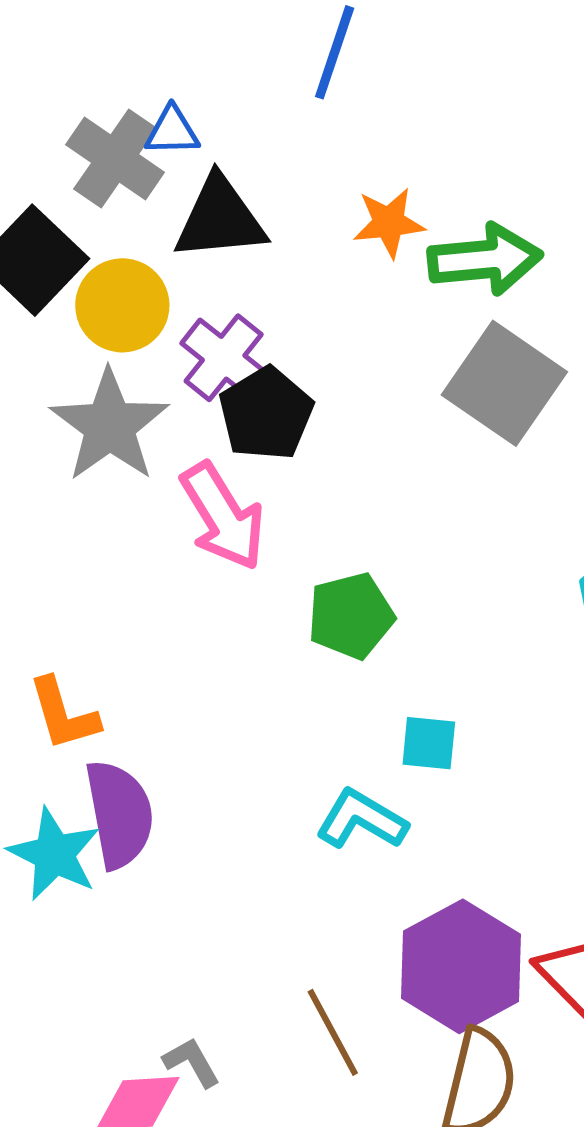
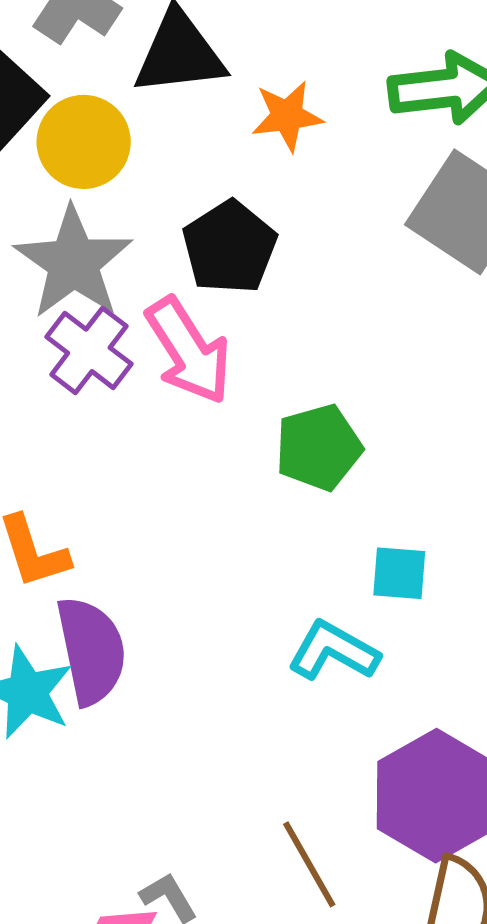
orange star: (389, 223) -> (287, 116), moved
purple cross: (224, 358) -> (89, 350), moved

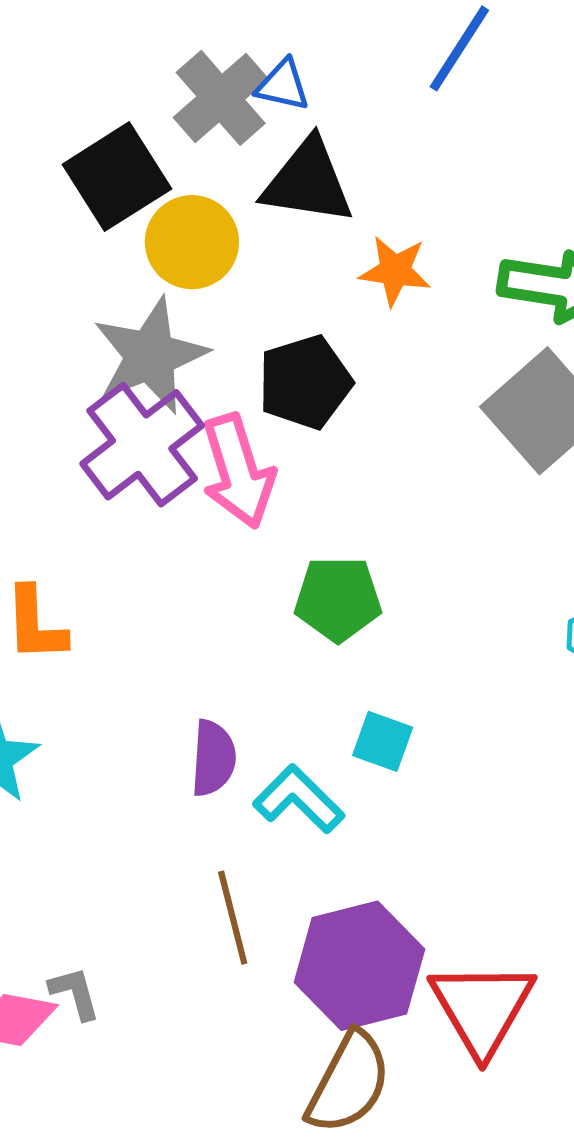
purple cross: (89, 350) -> (142, 445), size x1.4
purple semicircle: (91, 651) -> (213, 758), moved, size x0.7
brown line: (309, 864) -> (233, 918), moved

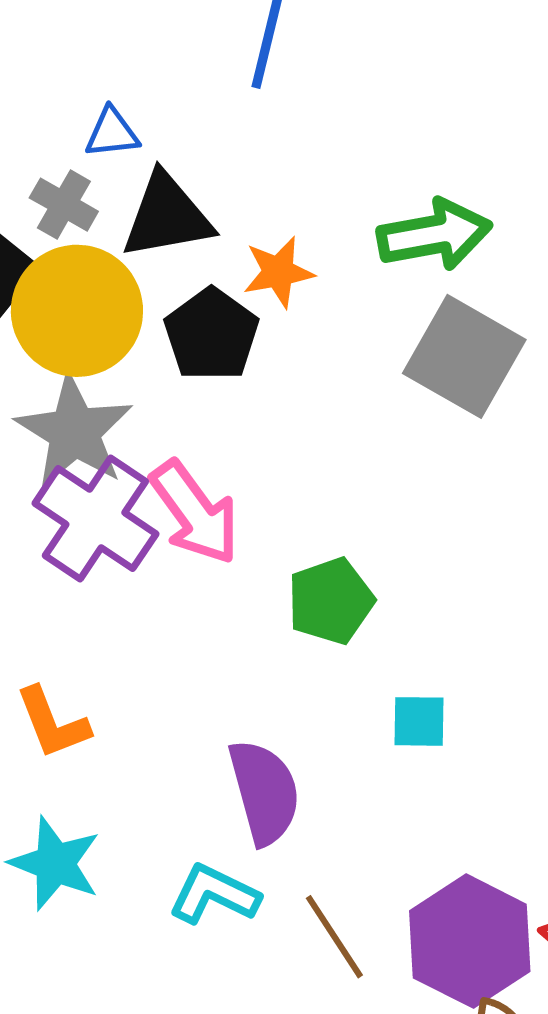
gray cross: (221, 98) -> (64, 205), moved, size x0.7
yellow circle: (192, 242) -> (77, 311), size x1.4
black pentagon: (305, 382) -> (212, 335), moved
purple semicircle: (213, 758) -> (264, 792), size x1.4
cyan L-shape: (299, 799) -> (214, 894), moved

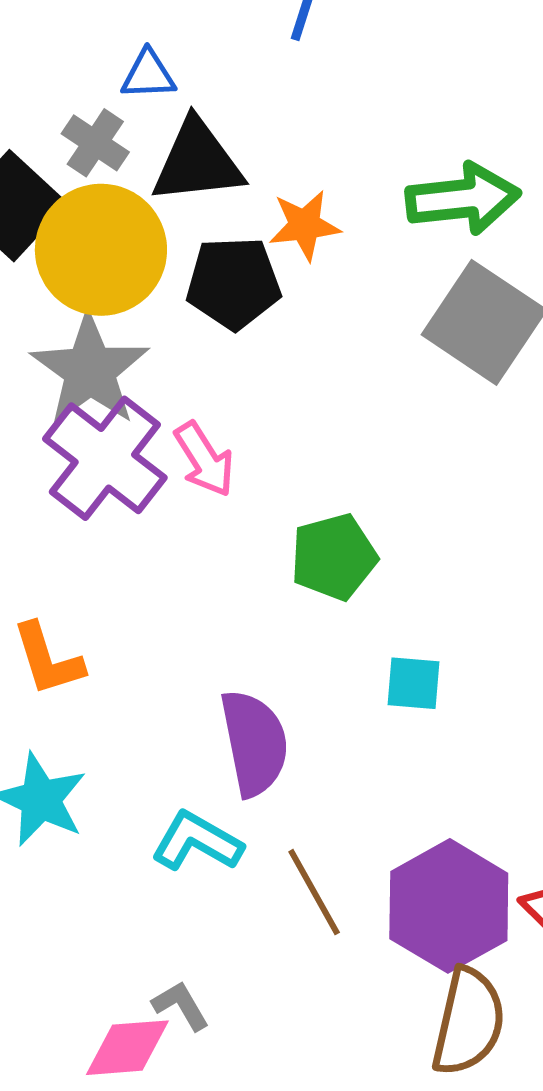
black pentagon: (212, 335) -> (234, 283), turned 30
pink arrow: (195, 513) -> (204, 459), size x0.7

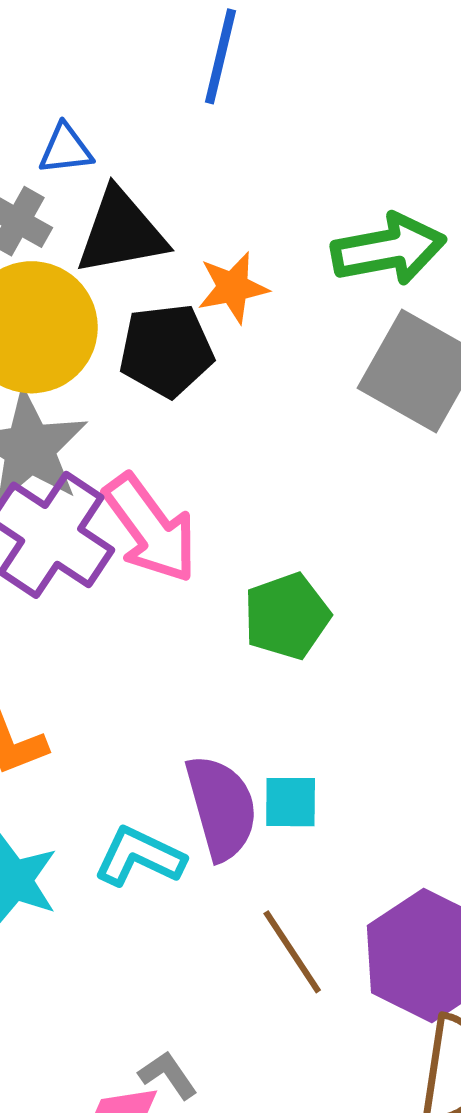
pink arrow: (204, 459) -> (150, 528), size x1.5
cyan square: (414, 683) -> (291, 802), moved
cyan L-shape: (197, 842) -> (139, 857), moved

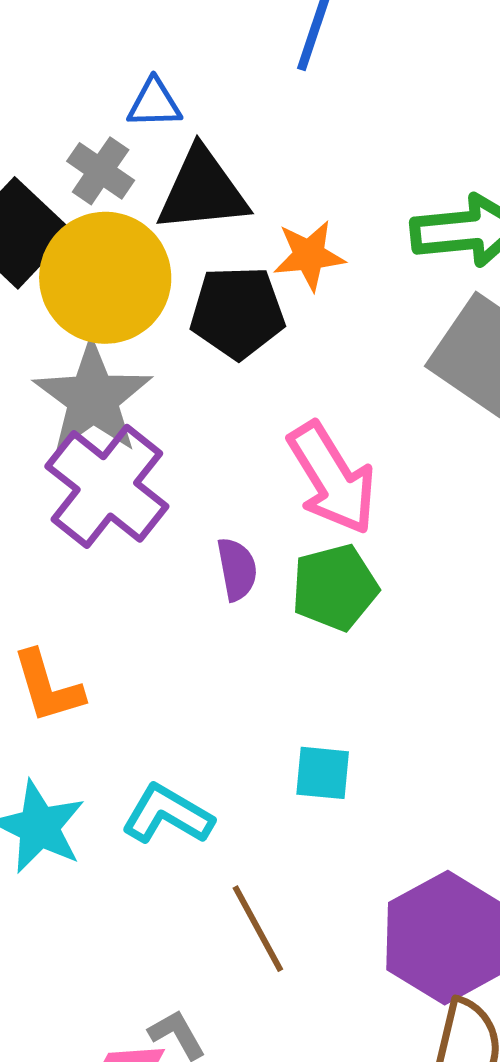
pink arrow: (150, 528) -> (332, 478), moved
purple semicircle: (221, 808) -> (237, 569), moved, size x0.6
brown line: (292, 952) -> (258, 929), moved

